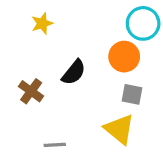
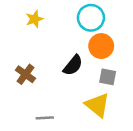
cyan circle: (143, 23) -> (91, 18), moved
black semicircle: (74, 72) -> (73, 65), moved

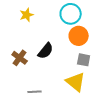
black semicircle: (73, 65) -> (46, 51), moved

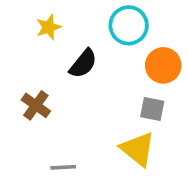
orange circle: (79, 36) -> (163, 65), moved
black semicircle: (46, 51) -> (83, 64), moved

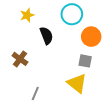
black semicircle: (83, 64) -> (46, 36), turned -60
gray line: (63, 167) -> (35, 93), turned -64

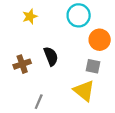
black semicircle: (46, 36) -> (51, 56), moved
brown cross: (20, 59) -> (22, 64), turned 35

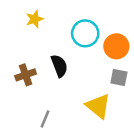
cyan circle: (79, 15) -> (85, 33), moved
gray square: (93, 66) -> (119, 77), moved

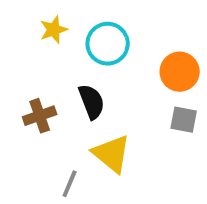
cyan circle: (85, 33) -> (108, 44), moved
yellow triangle: (98, 106) -> (112, 154), moved

